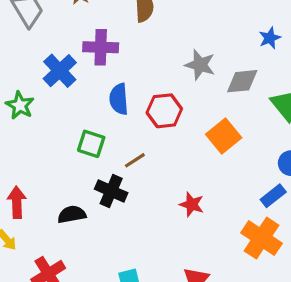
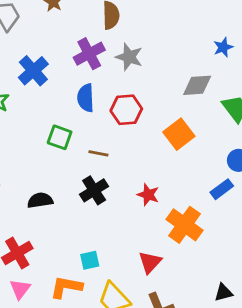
purple cross: (101, 47) -> (89, 54), moved, turned -32
gray star: (200, 65) -> (129, 57), moved
brown line: (135, 160) -> (98, 153), turned 42
black cross: (111, 191) -> (94, 190), moved, turned 32
orange cross: (262, 238) -> (184, 225), moved

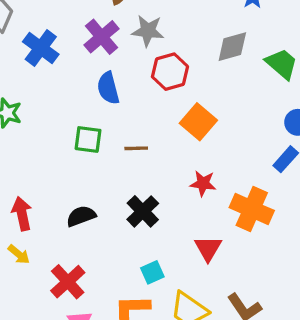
blue cross: (33, 71) -> (41, 48), moved
red hexagon: (126, 110) -> (170, 72), moved
orange square: (179, 134) -> (198, 122), moved
black cross: (94, 190) -> (143, 211), moved
red triangle: (150, 262) -> (208, 248), moved

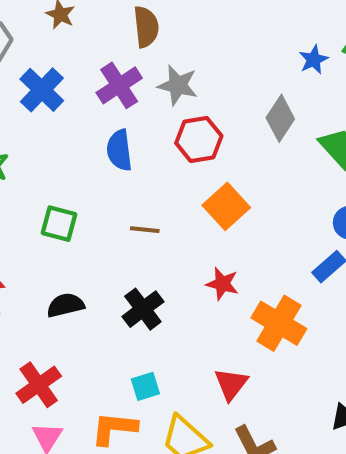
gray diamond: (232, 47) -> (280, 118), turned -48
green square: (88, 139) -> (59, 224), moved
red triangle: (208, 248) -> (231, 384), moved

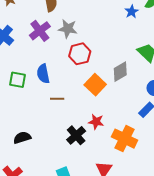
gray diamond: (280, 118) -> (120, 72), moved, turned 30
blue semicircle: (119, 150) -> (43, 74), moved
green square: (59, 224) -> (18, 80), moved
black cross: (143, 309) -> (76, 135), moved

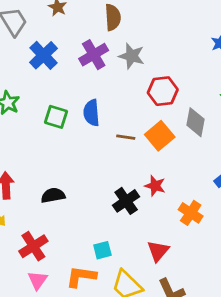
red hexagon: (80, 54) -> (163, 91), moved
gray diamond: (120, 72) -> (196, 122), turned -55
brown line: (57, 99) -> (126, 137), moved
orange cross: (125, 139) -> (191, 213), size x0.7

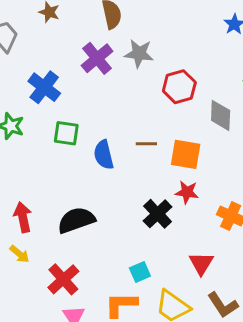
blue cross: (43, 55) -> (44, 87), moved
blue semicircle: (91, 113) -> (104, 155), moved
orange square: (160, 136) -> (186, 154), moved, turned -32
black semicircle: (53, 195) -> (76, 220), size x1.4

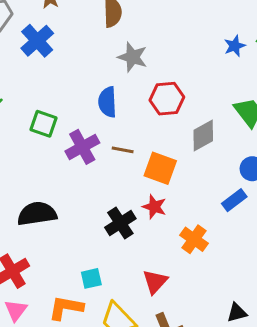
purple cross: (97, 58) -> (82, 147), moved
blue cross: (44, 87) -> (37, 41), moved
gray diamond: (221, 115) -> (203, 136), turned 48
blue semicircle: (104, 155) -> (107, 102), moved

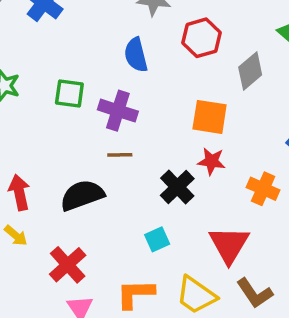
purple cross: (82, 147) -> (118, 111), turned -32
brown line: (123, 150) -> (120, 155), moved
cyan square: (91, 278) -> (157, 239), moved
red triangle: (155, 282) -> (229, 245), size x1.4

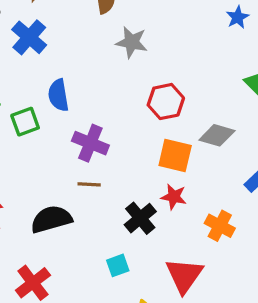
red hexagon: (201, 38) -> (166, 102), moved
blue semicircle: (136, 55) -> (58, 95), moved
gray diamond: (250, 71) -> (217, 135), moved, turned 52
green square: (69, 93) -> (25, 122), moved, turned -32

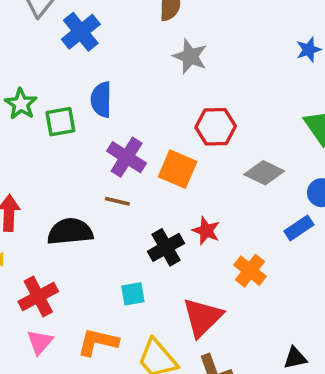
orange square: (175, 155) -> (178, 169), moved

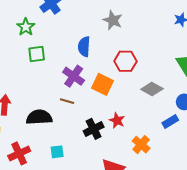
blue semicircle: (101, 100) -> (84, 47), moved
green star: (21, 104) -> (26, 27), moved
cyan square: (133, 294) -> (57, 152), moved

